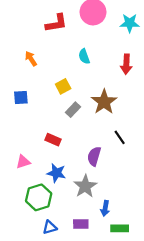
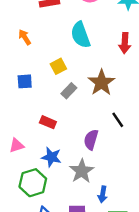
cyan semicircle: (84, 56) -> (81, 35), size x1.6
blue square: (21, 97) -> (25, 81), moved

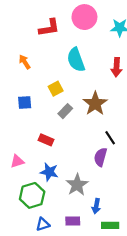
purple semicircle: (91, 140) -> (100, 157), moved

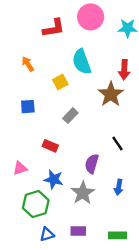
yellow square: (56, 89) -> (60, 82), moved
brown star: (95, 104) -> (111, 94), moved
purple semicircle: (100, 157) -> (92, 164), moved
blue arrow: (96, 206) -> (119, 187), moved

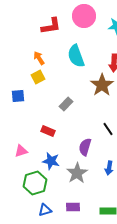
orange arrow: (28, 64) -> (39, 58), moved
yellow square: (60, 82) -> (38, 77), moved
blue square: (28, 107) -> (18, 96), moved

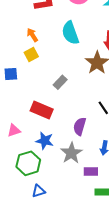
red rectangle: (48, 131) -> (42, 110), size x1.5
purple rectangle: (73, 207) -> (91, 172), moved

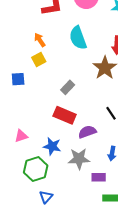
red rectangle: (42, 110) -> (65, 115), moved
purple semicircle: (80, 126) -> (87, 132), turned 54
gray star: (71, 153) -> (79, 159), turned 30
blue triangle: (39, 191) -> (46, 197), turned -32

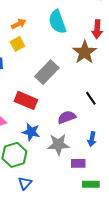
orange arrow: (40, 40) -> (19, 24), turned 96
gray rectangle: (68, 87) -> (47, 72), size x1.6
red rectangle: (65, 115) -> (26, 100), moved

